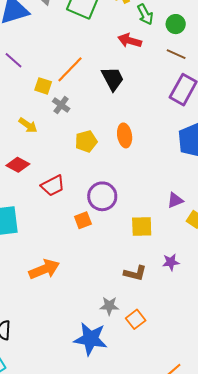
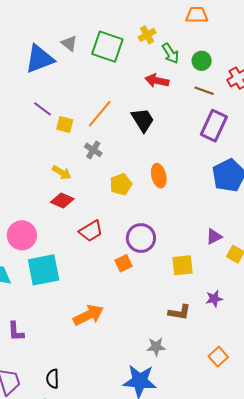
yellow square: (43, 86) -> (65, 124), moved
red diamond: (18, 165) -> (62, 201), moved
orange square: (136, 319) -> (218, 357), moved

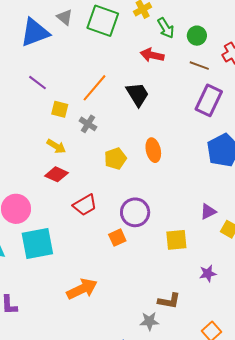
yellow square: (65, 124) -> (60, 109), moved
brown L-shape: (179, 312) -> (169, 301), moved

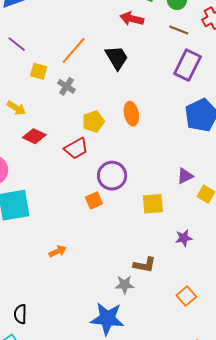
yellow arrow: (56, 146) -> (16, 108), moved
red trapezoid: (85, 205) -> (76, 148), moved
orange arrow: (82, 289) -> (58, 251), size x0.6

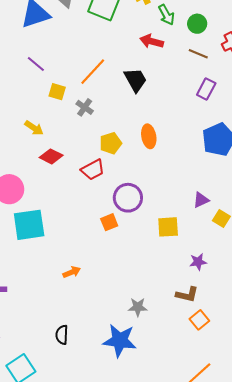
purple rectangle: (188, 65) -> (206, 89), size x0.7
brown L-shape: (145, 265) -> (187, 295), moved
black semicircle: (20, 314) -> (62, 335), moved

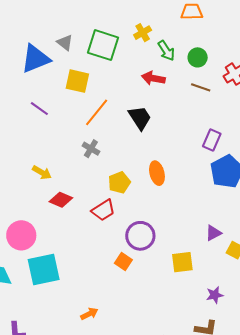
purple rectangle: (206, 89) -> (212, 140), moved
yellow square: (57, 92) -> (77, 81), moved, size x1.4
orange square: (109, 222) -> (123, 261), turned -30

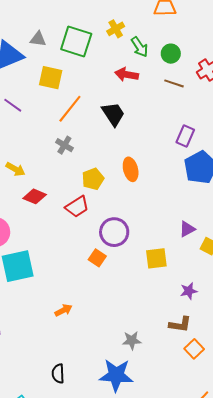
gray triangle: (65, 43) -> (38, 39), turned -30

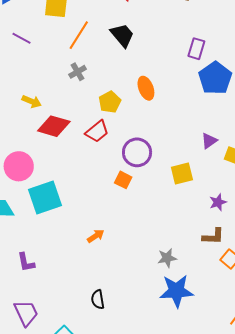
gray cross: (64, 145) -> (78, 72), turned 36
red diamond: (35, 196) -> (54, 126), size x1.4
blue star: (116, 375) -> (176, 291), moved

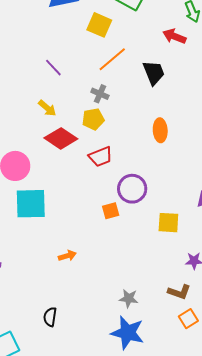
purple line: (21, 38) -> (53, 68), moved
gray cross: (78, 72) -> (100, 94), turned 36
yellow pentagon: (110, 102) -> (93, 119), moved
orange square: (123, 180) -> (111, 211), turned 30

